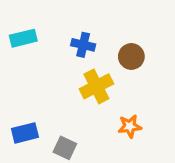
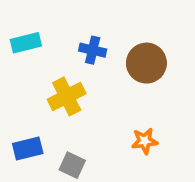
brown circle: (131, 56) -> (146, 63), size x1.4
yellow cross: (96, 86) -> (67, 96), moved

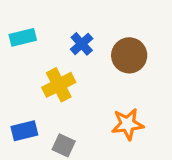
blue cross: (93, 50) -> (82, 44), turned 35
orange star: (145, 141) -> (128, 124), size x1.4

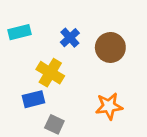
yellow cross: (59, 85) -> (50, 73), turned -32
blue rectangle: (24, 131) -> (33, 99), moved

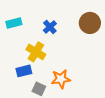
brown circle: (110, 47) -> (90, 23), moved
orange star: (109, 106) -> (61, 79), moved

